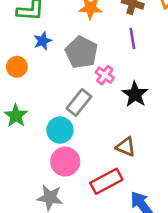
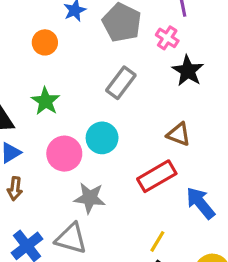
pink cross: (105, 75) -> (167, 38), moved
cyan circle: (60, 130) -> (102, 138), moved
pink circle: (65, 162) -> (64, 154), moved

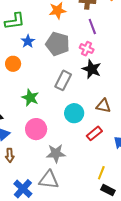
black star: (188, 71) -> (92, 69), moved
green star: (46, 101) -> (30, 98), moved
cyan circle: (102, 138) -> (74, 113), moved
red rectangle: (157, 176) -> (94, 133), size x0.7

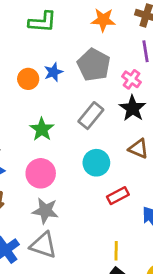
blue star: (28, 41) -> (53, 72), moved
brown triangle: (103, 106) -> (139, 149), moved
gray star: (56, 153) -> (45, 211), moved
yellow line: (101, 173) -> (116, 251), turned -32

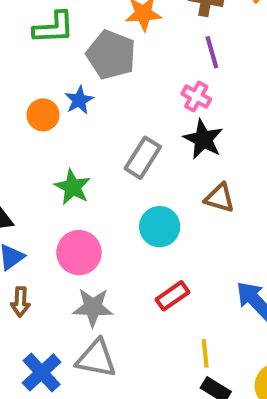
gray pentagon: (94, 65) -> (111, 55), moved
red rectangle: (118, 196) -> (172, 296), moved

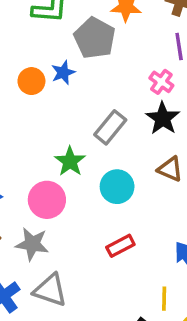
green star: (73, 187) -> (70, 161), moved
gray star: (93, 307) -> (32, 244), moved
yellow line: (205, 353) -> (164, 299), moved

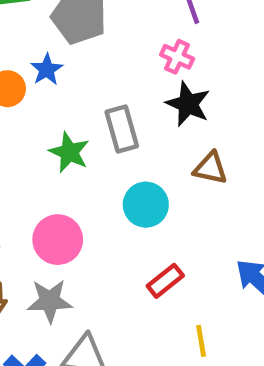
gray rectangle: (110, 127) -> (122, 129), turned -44
green star: (70, 161) -> (69, 152), moved
yellow line: (164, 299) -> (201, 341), moved

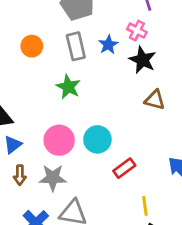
blue star: (47, 70) -> (108, 45), moved
gray rectangle: (122, 129) -> (76, 46), moved
cyan circle: (146, 205) -> (97, 139), moved

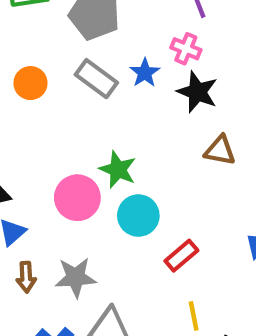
gray rectangle: (76, 46) -> (96, 79), turned -36
green star: (68, 87) -> (118, 170), moved
pink circle: (59, 140) -> (77, 198), moved
yellow line: (145, 206) -> (194, 316), moved

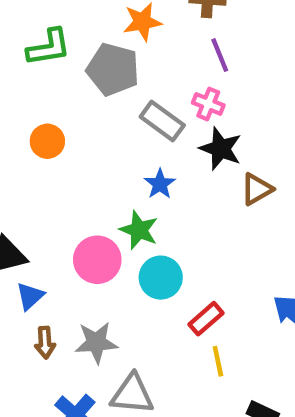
blue star: (145, 73) -> (160, 184), moved
gray rectangle: (96, 79) -> (162, 121), moved
brown triangle: (220, 150) -> (257, 189), moved, turned -40
yellow line: (194, 316) -> (218, 361), moved

